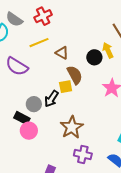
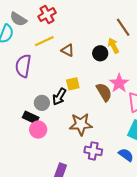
purple semicircle: (17, 66) -> (23, 66), turned 70
brown semicircle: (75, 75) -> (104, 92), moved
brown star: (72, 127) -> (81, 124), turned 30

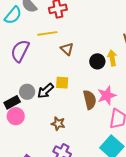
black rectangle: (31, 117) -> (12, 102), turned -70
brown star: (81, 124) -> (58, 124), size x0.6

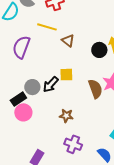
yellow line: (47, 33) -> (47, 27), turned 30

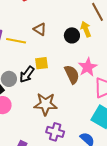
yellow line: (47, 27) -> (16, 41), moved
brown star: (66, 116) -> (46, 104), size x1.6

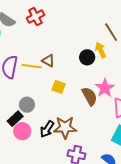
brown triangle: (40, 29) -> (48, 61), moved
yellow square: (42, 63) -> (59, 87), turned 32
black arrow: (27, 75) -> (47, 129), moved

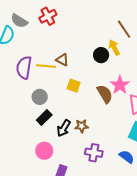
gray circle: (27, 105) -> (40, 97), moved
black rectangle: (15, 119) -> (44, 117), moved
brown star: (65, 127) -> (82, 126), size x0.6
pink circle: (22, 131) -> (44, 151), moved

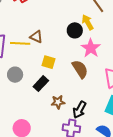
pink star: (120, 85) -> (91, 48), moved
black rectangle: (44, 117) -> (41, 84), moved
black arrow: (64, 128) -> (79, 110), moved

